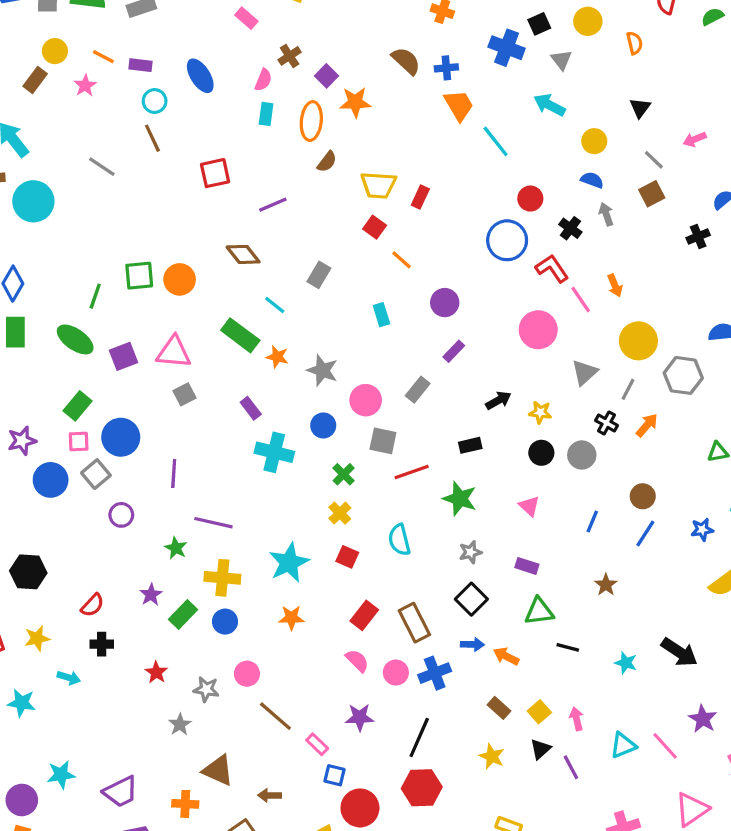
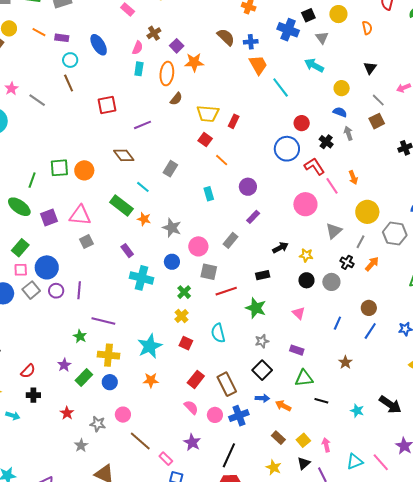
pink star: (85, 85) -> (11, 88), moved
purple circle: (121, 515) -> (56, 291), moved
purple star: (360, 717) -> (192, 442), turned 30

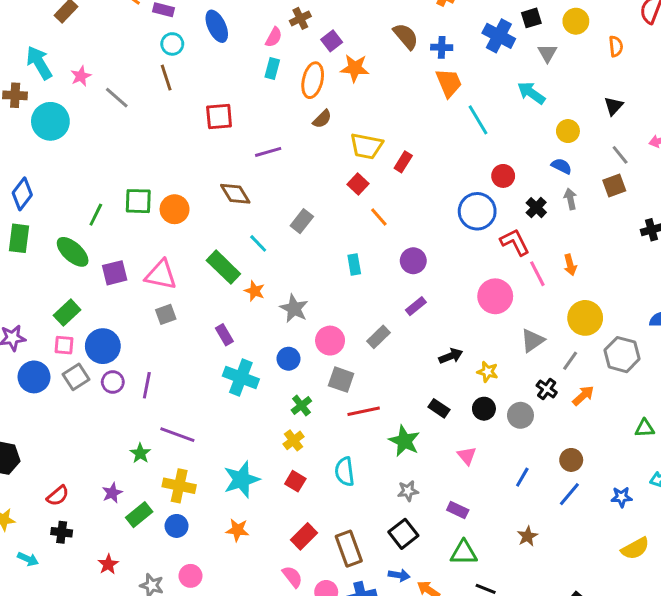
black rectangle: (263, 275) -> (439, 408), moved, turned 40

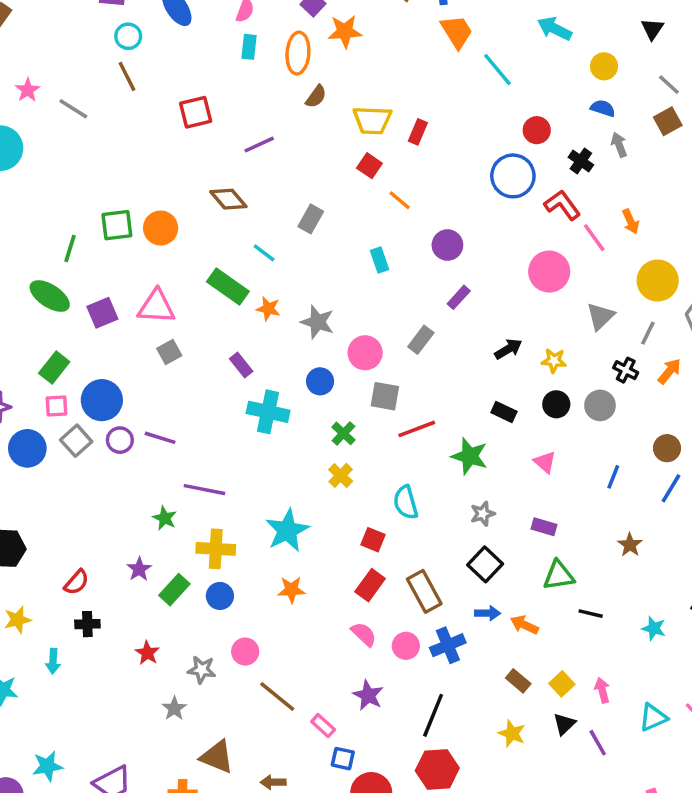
purple line: (147, 385) -> (160, 438), turned -75
red square: (295, 481) -> (373, 540), moved
cyan arrow: (28, 559) -> (53, 661), turned 78

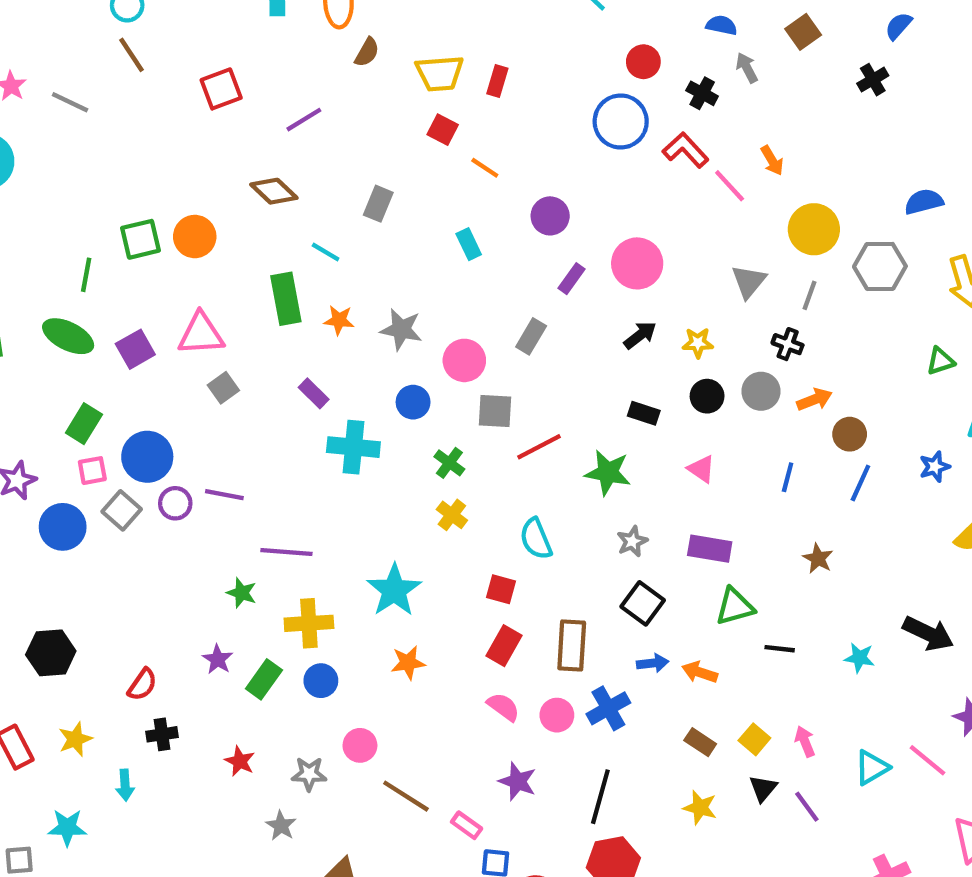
pink circle: (549, 272) -> (637, 263), moved
green rectangle: (228, 287) -> (286, 299), turned 51
orange arrow: (669, 371) -> (814, 399), moved, turned 36
purple rectangle: (544, 527) -> (710, 549), size x1.4
brown rectangle: (424, 591) -> (572, 645), turned 39

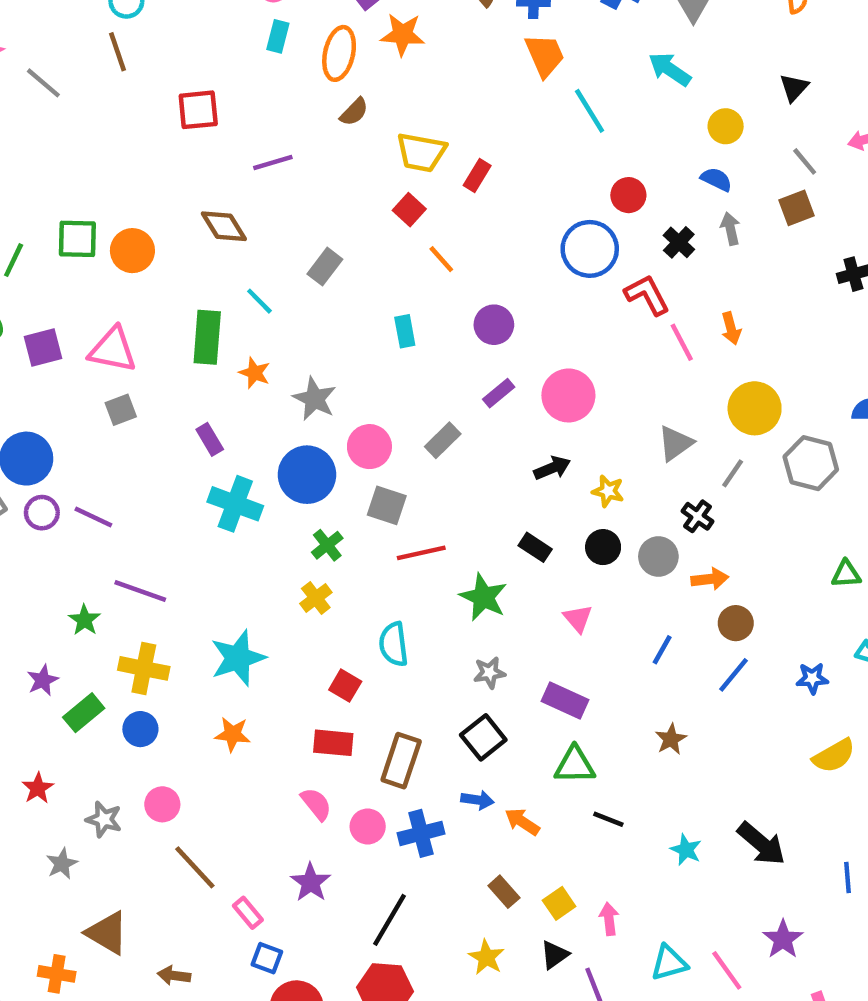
blue circle: (413, 402) -> (307, 475), size x1.6
red rectangle: (504, 646) -> (333, 743), turned 51

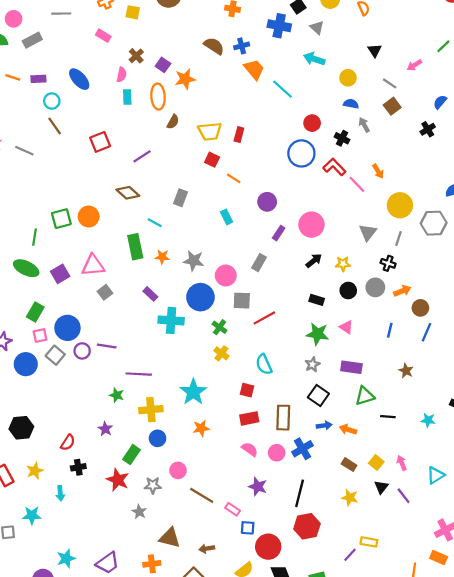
green star: (483, 597) -> (318, 334), moved
green rectangle: (84, 713) -> (131, 455), moved
red star: (38, 788) -> (118, 480), size x1.5

